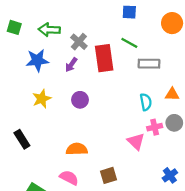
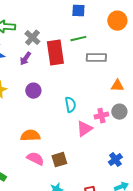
green line: (129, 43) -> (78, 39), turned -42
cyan semicircle: (146, 102) -> (70, 105), moved
pink triangle: (136, 141) -> (84, 129), turned 42
pink semicircle: (69, 178) -> (35, 159), moved

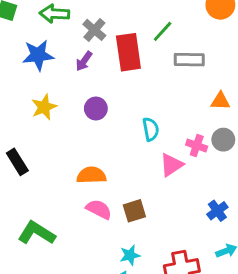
green line: (78, 39) -> (163, 31), turned -35
pink cross: (101, 116) -> (197, 146), turned 32

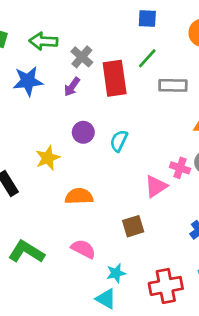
yellow star: (44, 107) -> (48, 158), moved
cyan semicircle: (151, 129) -> (119, 141), moved, turned -145
pink semicircle: (99, 209) -> (83, 249), moved
brown square: (134, 211) -> (133, 226), moved

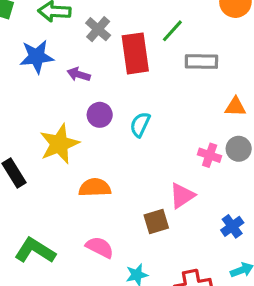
purple arrow: (72, 87) -> (79, 74), moved, turned 72
yellow star: (48, 158) -> (59, 144), size x1.4
pink triangle: (156, 186) -> (182, 196), moved

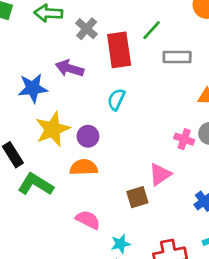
blue star: (37, 57) -> (33, 88), moved
purple arrow: (79, 74) -> (70, 68), size x1.4
purple circle: (100, 115) -> (88, 136), moved
cyan semicircle: (140, 125) -> (116, 99), moved
green L-shape: (35, 251) -> (36, 184), moved

